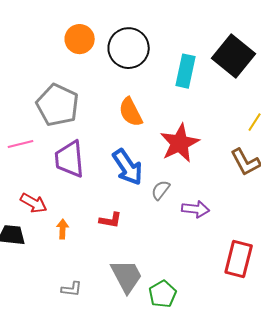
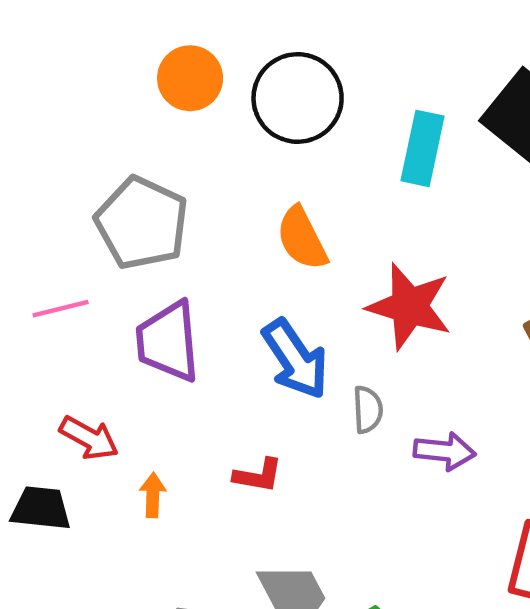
red star: (180, 143) -> (409, 306), turned -30
gray semicircle: (161, 190) -> (368, 410), turned 140

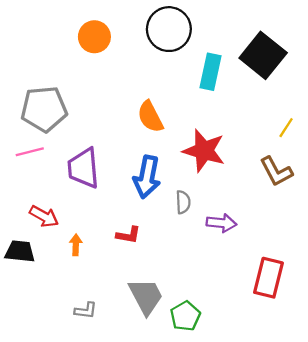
black circle: (298, 98) -> (169, 29), moved
gray pentagon: (142, 223) -> (44, 109), moved, turned -30
blue arrow: (295, 359) -> (147, 177), turned 45

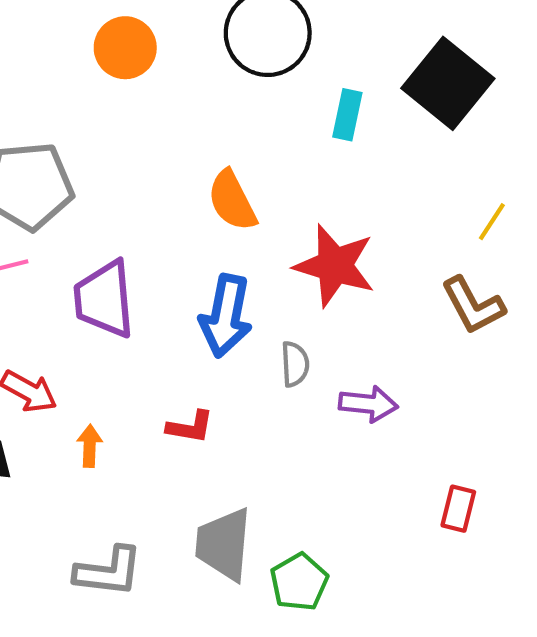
cyan rectangle: (210, 72) -> (347, 115), size x0.7
red rectangle: (269, 278) -> (458, 509), size x0.6
gray trapezoid: (146, 296) -> (224, 544), turned -147
gray L-shape: (86, 311) -> (108, 572), size x1.6

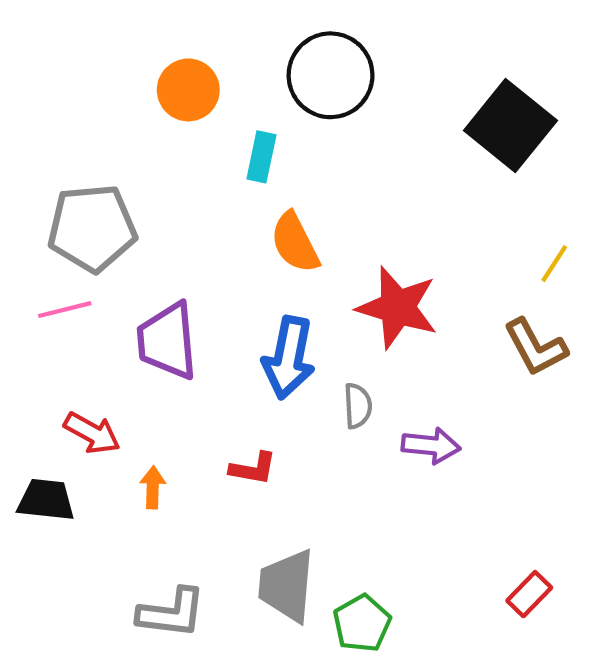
cyan rectangle: (347, 115) -> (261, 157), moved
red rectangle: (458, 509) -> (529, 594), moved, turned 30

